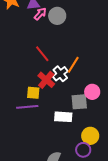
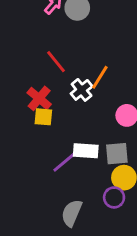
red cross: (46, 80) -> (39, 98), moved
gray square: (79, 102) -> (117, 154), moved
purple line: (27, 107) -> (66, 161), moved, turned -35

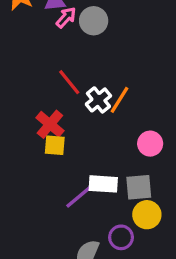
white cross: (82, 90) -> (98, 100), moved
purple circle: (114, 197) -> (121, 237), moved

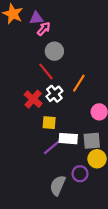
gray circle: (94, 21) -> (54, 51), moved
white cross: (98, 100) -> (54, 94), moved
yellow square: (55, 145) -> (49, 123), moved

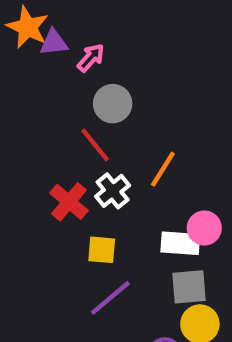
purple triangle: (36, 18) -> (54, 42), moved
white rectangle: (68, 139) -> (180, 243), moved

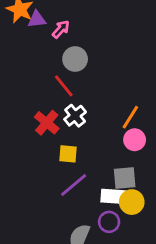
orange line: (163, 169) -> (130, 117), moved
white rectangle: (180, 243) -> (113, 196), moved

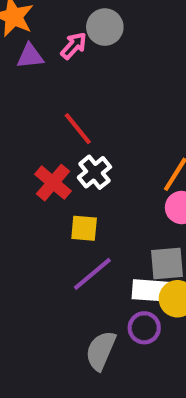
purple triangle: (37, 19) -> (30, 56), moved
gray circle: (75, 59) -> (105, 27), moved

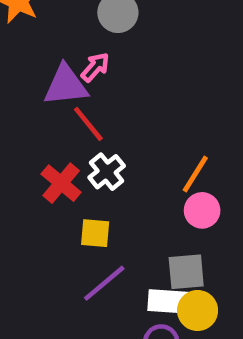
pink arrow: (74, 46) -> (95, 67), moved
purple triangle: (30, 56) -> (66, 85), moved, size x1.5

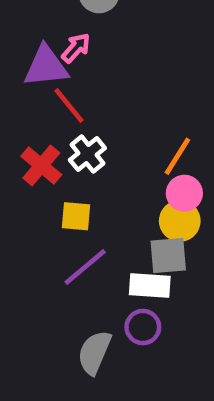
yellow circle: (198, 310) -> (180, 221), moved

